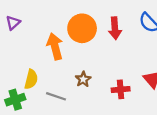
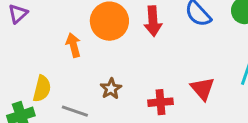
orange arrow: (55, 46) -> (73, 45), size x0.7

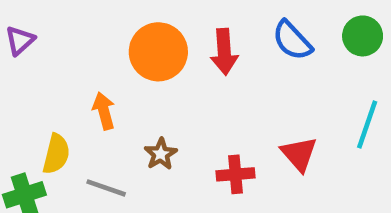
orange arrow: (73, 45) -> (104, 111), moved

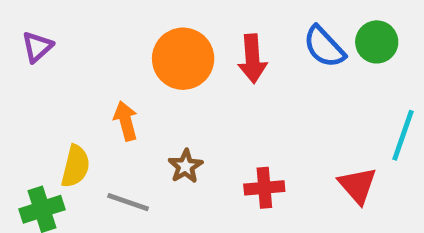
green circle: (363, 36) -> (377, 42), moved
red triangle: (299, 154) -> (358, 185), moved

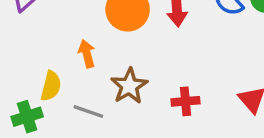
brown star: (185, 166) -> (129, 86), size x1.5

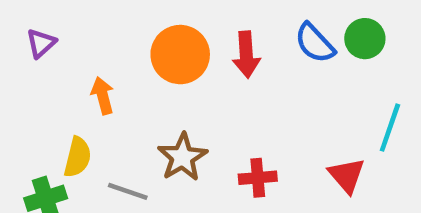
orange arrow: (87, 54) -> (103, 96), moved

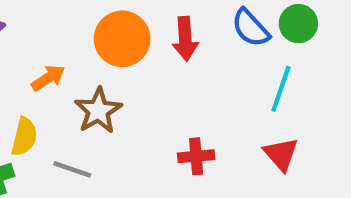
orange arrow: (103, 96) -> (48, 78), turned 72
cyan line: (390, 128) -> (281, 89), moved
brown star: (182, 157) -> (98, 111), moved

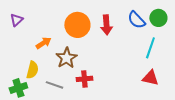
red triangle: (281, 154) -> (150, 78), turned -36
red cross: (196, 156) -> (84, 79), moved

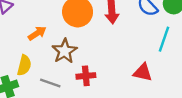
red triangle: (150, 78) -> (143, 72), moved

